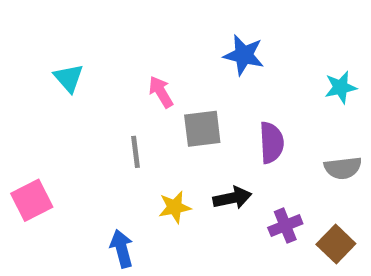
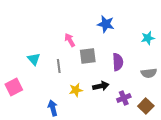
cyan triangle: (69, 78) -> (34, 59), moved

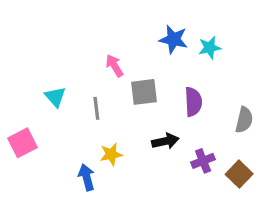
cyan star: (148, 38) -> (210, 48), moved
gray semicircle: (149, 73) -> (244, 120), turned -70
yellow star: (76, 90) -> (111, 154), moved

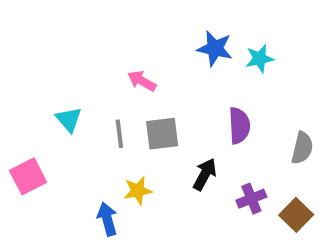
pink arrow: (114, 66) -> (142, 81), turned -30
gray square: (144, 92) -> (162, 134), moved
black arrow: (165, 141) -> (205, 174), turned -50

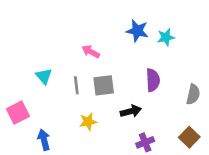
black arrow: (205, 174) -> (131, 111), turned 48
purple cross: (251, 199) -> (145, 142), moved
blue arrow: (107, 219) -> (44, 140), moved

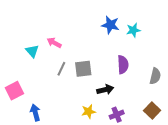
pink arrow: (91, 52) -> (54, 43), moved
cyan triangle: (44, 76) -> (32, 51), moved
gray line: (76, 85) -> (61, 69), turned 32
yellow star: (88, 122) -> (88, 112), moved

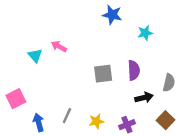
blue star: (110, 25) -> (112, 15), moved
gray line: (61, 69) -> (67, 116), moved
gray square: (83, 69) -> (103, 74), moved
black arrow: (105, 90) -> (144, 97), moved

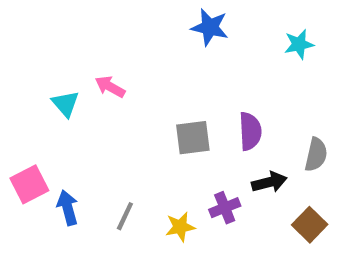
cyan star: (145, 33) -> (299, 44), moved
blue arrow: (39, 122) -> (68, 208), moved
purple cross: (127, 125) -> (225, 208), moved

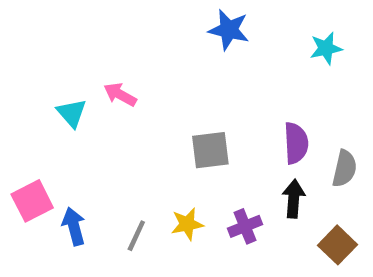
purple semicircle: (250, 131) -> (296, 143), moved
black arrow: (269, 182) -> (294, 199), turned -72
yellow star: (180, 227) -> (187, 224), moved

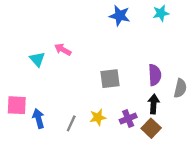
cyan star: (326, 48) -> (161, 13), moved
pink square: (32, 201) -> (17, 105), turned 30
brown square: (338, 245) -> (151, 128), moved

